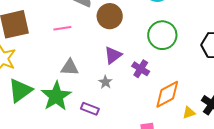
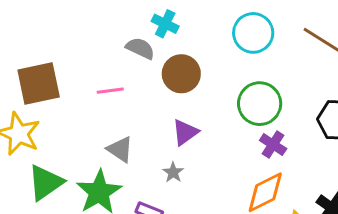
gray triangle: (70, 67) -> (120, 149), turned 30
purple cross: (141, 69) -> (273, 145), moved

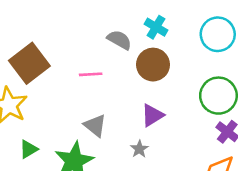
cyan cross: (165, 24) -> (156, 27), moved
brown square: (39, 84) -> (29, 63), turned -30
green triangle: (45, 183) -> (29, 149), size x0.6

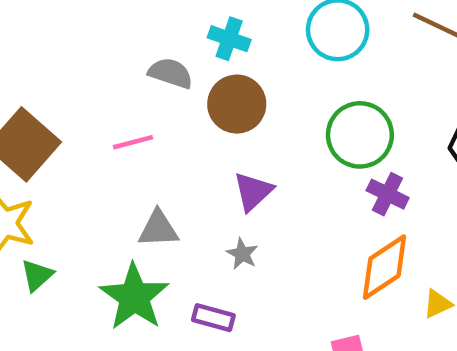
gray triangle: (95, 126) -> (158, 229), turned -30
green triangle: (29, 149) -> (37, 275), moved

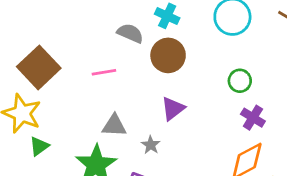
green circle: (360, 135) -> (240, 81), size x0.6
gray star: (242, 254) -> (151, 145), moved

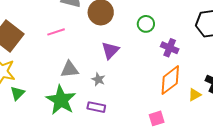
green circle: (240, 81) -> (146, 24), moved

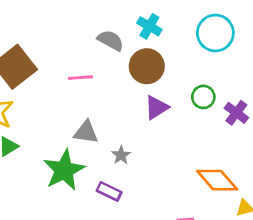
purple cross: (170, 48) -> (236, 113), moved
purple triangle: (110, 50) -> (156, 107), moved
orange diamond: (170, 80) -> (217, 180), turned 72

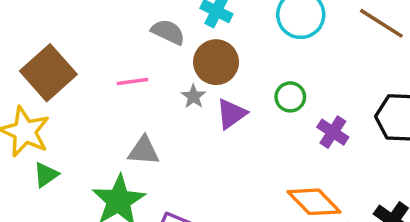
purple cross: (236, 113) -> (333, 132), moved
gray star: (121, 155) -> (193, 96), moved

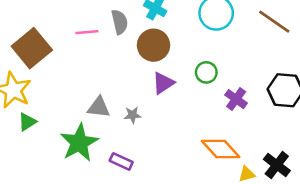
gray semicircle: (168, 32) -> (120, 22), turned 50
pink line: (132, 82) -> (87, 32), moved
gray star: (193, 96) -> (133, 115), moved, turned 30

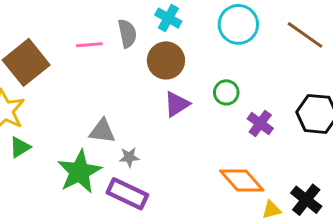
gray star: (133, 115) -> (129, 157), moved
purple rectangle: (121, 161) -> (127, 194), size x1.5

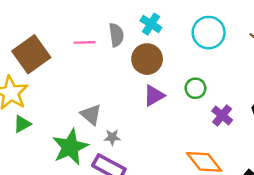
gray triangle: (102, 131) -> (91, 115), turned 30

